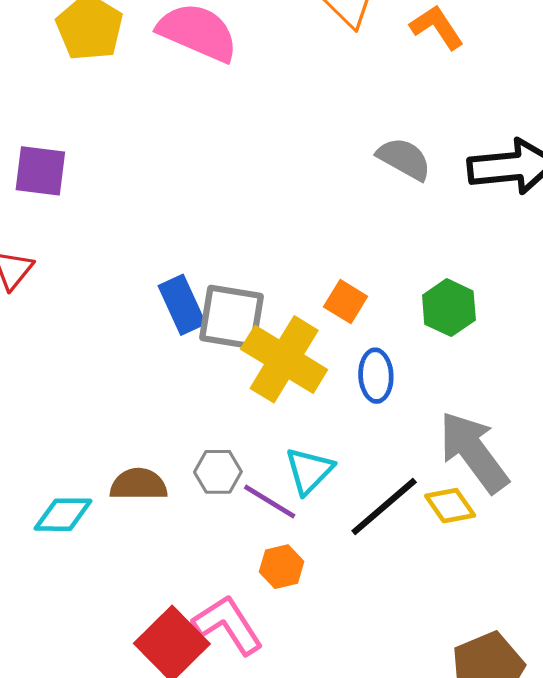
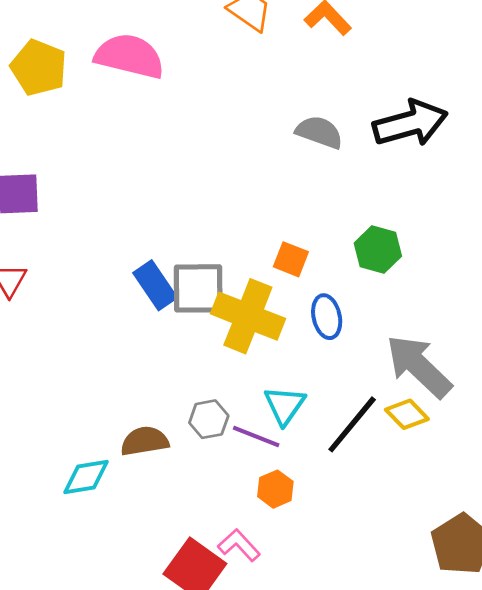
pink L-shape: (228, 625) -> (239, 545), size x0.7

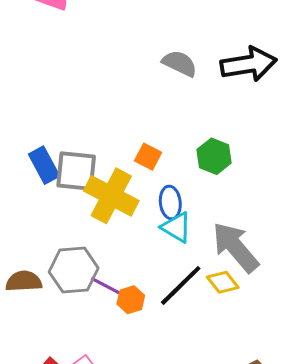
cyan triangle: (285, 405) -> (176, 227), moved, turned -40
gray hexagon: (209, 419) -> (74, 270), size x1.6
orange hexagon: (275, 489) -> (131, 300), moved

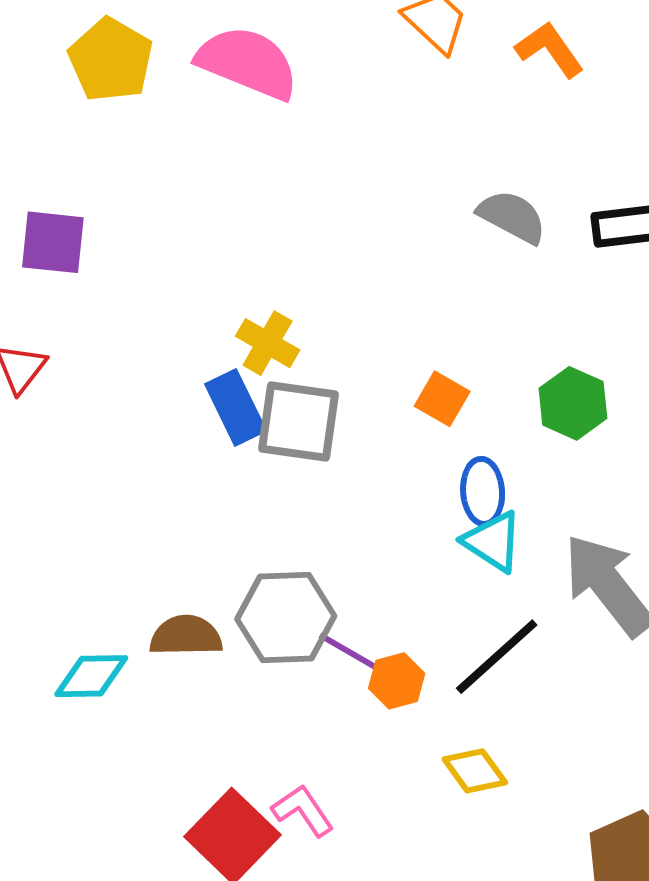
yellow cross: (111, 196) -> (268, 343), moved, size x0.6
yellow diamond: (223, 282) -> (475, 771), moved

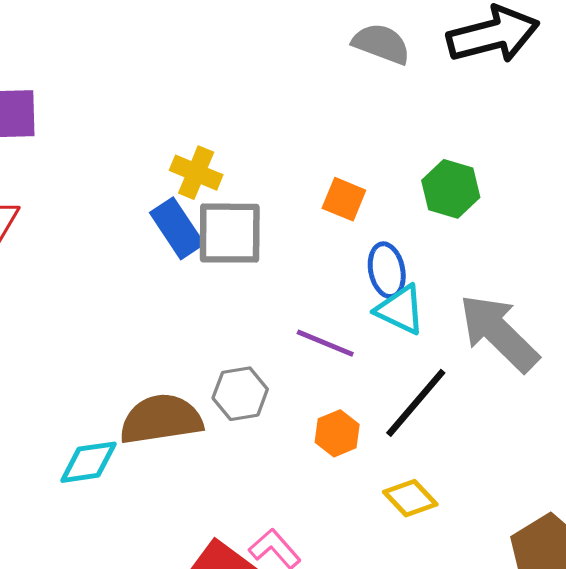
gray hexagon: (286, 617) -> (240, 394), size x0.7
brown semicircle: (186, 636) -> (161, 419), size x1.4
purple line: (352, 653) -> (325, 343), moved

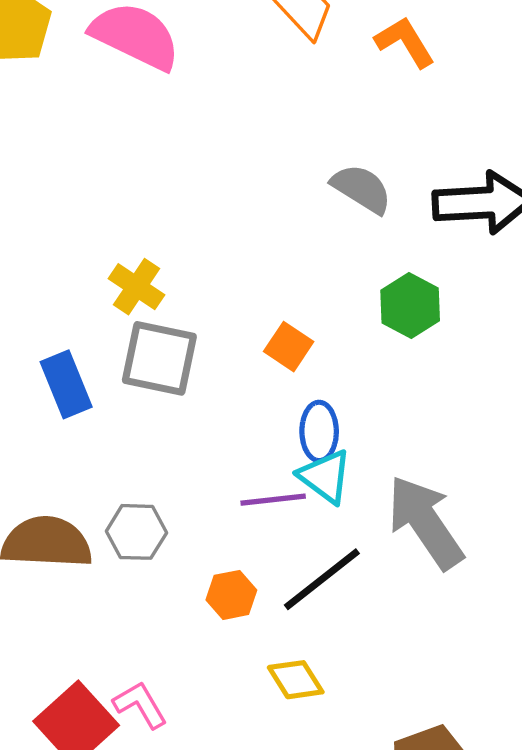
green hexagon: (451, 189) -> (410, 306), moved
blue rectangle: (177, 228) -> (66, 384), moved
purple line: (325, 343) -> (273, 500), moved, turned -40

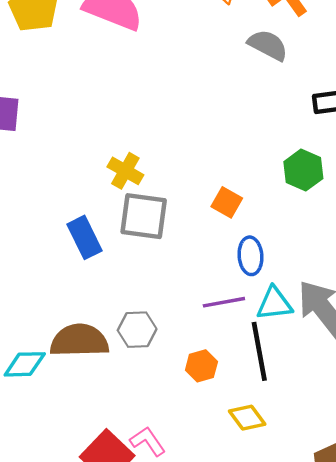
gray semicircle: (362, 189) -> (268, 45), moved
cyan triangle: (325, 476) -> (274, 304), moved, turned -39
black line: (322, 579) -> (259, 351), turned -58

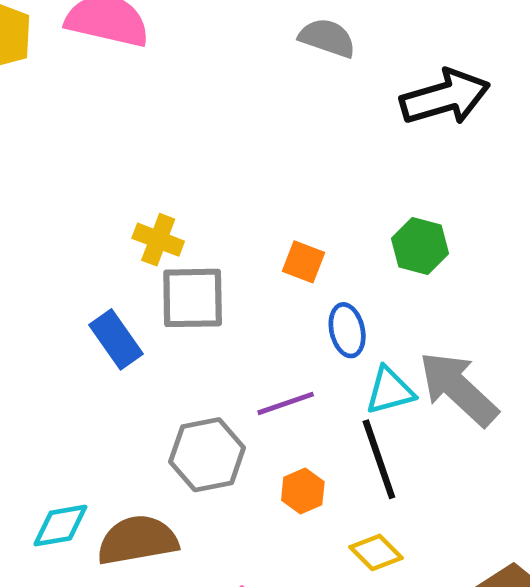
green hexagon: (303, 170) -> (420, 246), moved
purple line: (224, 302) -> (286, 403), moved
gray hexagon: (137, 330) -> (207, 455), size x1.4
brown semicircle: (79, 341) -> (137, 540), moved

